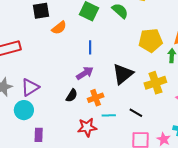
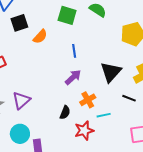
black semicircle: (72, 95) -> (65, 113), moved
cyan circle: (24, 110) -> (20, 134), moved
black line: (136, 113) -> (129, 98), moved

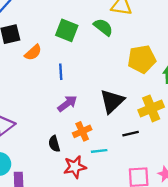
blue line: (74, 51) -> (61, 72), moved
black line: (129, 98) -> (131, 134), turned -40
black semicircle: (65, 113) -> (54, 144), turned 136

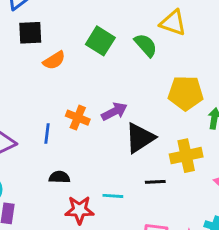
blue line: (61, 72) -> (47, 134), moved
purple arrow: (67, 103) -> (114, 111), moved
orange cross: (82, 131) -> (78, 118), moved, turned 36
black semicircle: (54, 144) -> (59, 177), turned 98

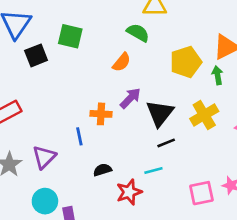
green square: (100, 41) -> (70, 36), moved
orange semicircle: (54, 60) -> (122, 62), moved
black line: (155, 182) -> (166, 143), moved

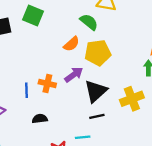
yellow pentagon: (186, 62) -> (98, 53), moved
blue line: (79, 136) -> (27, 90), moved
black semicircle: (102, 170) -> (40, 119), moved

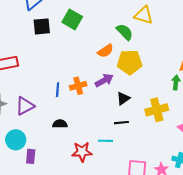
orange cross: (47, 84) -> (78, 86), turned -35
black triangle: (96, 91) -> (123, 98), size x0.6
black semicircle: (40, 119) -> (60, 124), moved

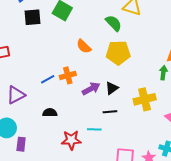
orange semicircle: (106, 51) -> (84, 46), moved, turned 77
purple arrow: (104, 80) -> (91, 89), moved
blue line: (58, 90) -> (48, 79), turned 56

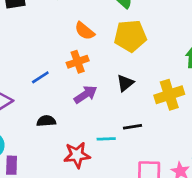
orange cross: (68, 75) -> (78, 62), moved
purple arrow: (91, 89) -> (85, 95), moved
black line: (110, 112) -> (132, 127), moved

